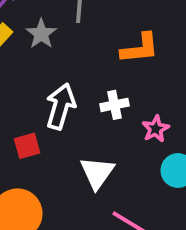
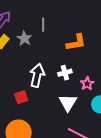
white triangle: (97, 173) -> (68, 103), moved

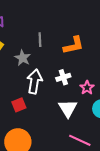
gray line: (43, 25) -> (40, 40), moved
gray star: (24, 38) -> (23, 58), moved

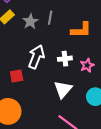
gray star: (23, 58) -> (30, 21), moved
pink star: (87, 88) -> (87, 65), moved

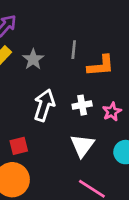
gray line: (50, 18) -> (74, 50), moved
red square: (17, 76) -> (19, 146), moved

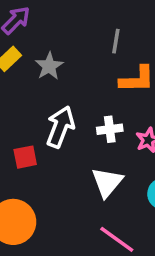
gray line: (74, 50) -> (116, 41), moved
red square: (19, 146) -> (25, 157), moved

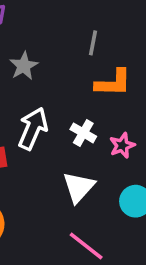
white cross: (110, 129) -> (83, 133), turned 35

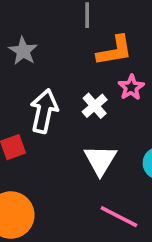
white cross: (83, 133) -> (95, 106), turned 30
pink star: (122, 145) -> (131, 87), moved

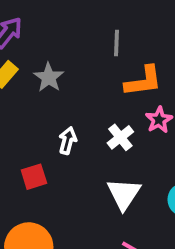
white arrow: (44, 111) -> (68, 141), size x0.6

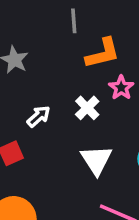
white arrow: (68, 141) -> (39, 116), turned 40

